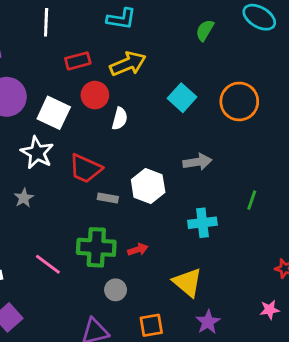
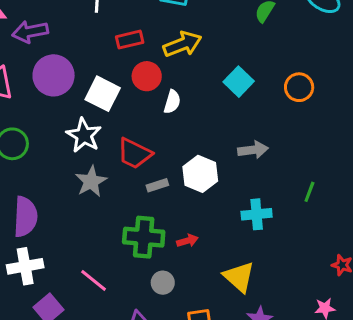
orange circle: (239, 101) -> (299, 87), size x0.7
gray star: (24, 198) -> (91, 181), moved, size x1.5
gray rectangle: (108, 198) -> (157, 185), turned -30
pink line: (48, 264) -> (94, 280), moved

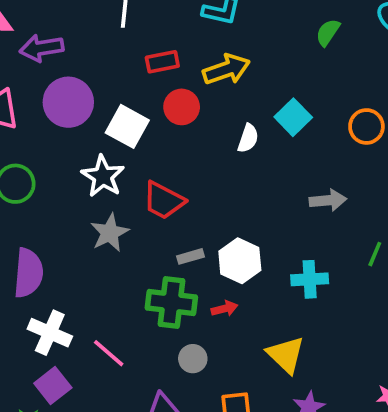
white semicircle: (172, 102) -> (248, 138), moved
gray arrow: (253, 150) -> (328, 200), moved
white hexagon: (200, 174) -> (240, 261), moved
gray rectangle: (157, 185) -> (190, 256), moved
white cross: (25, 266) -> (50, 333), moved, turned 32

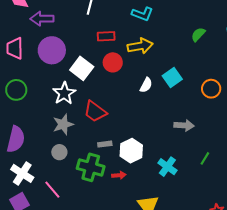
cyan cross: (310, 279) -> (167, 167), turned 30
gray circle: (193, 359) -> (59, 152), moved

